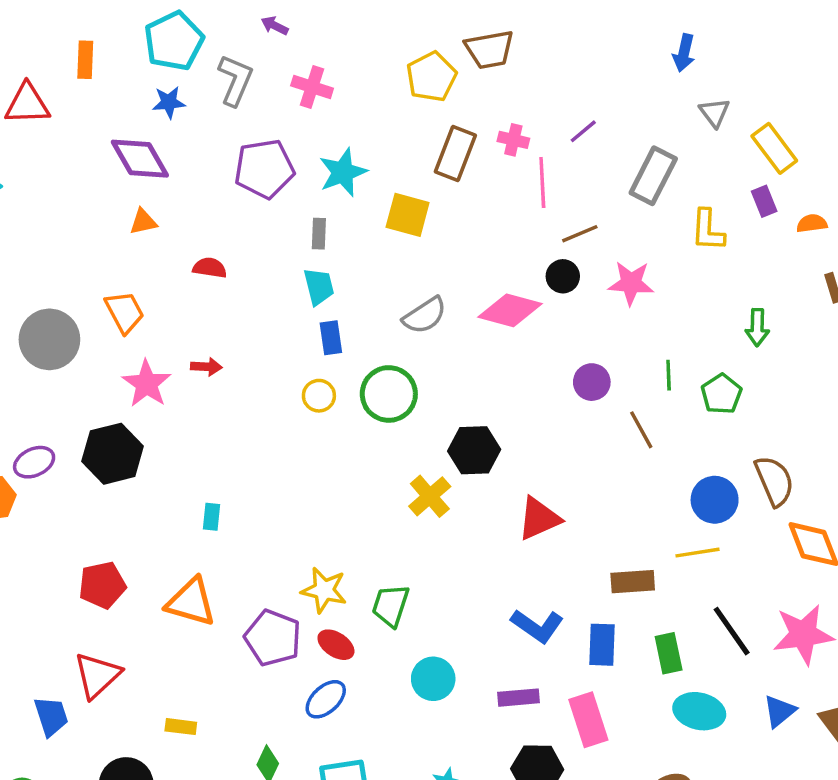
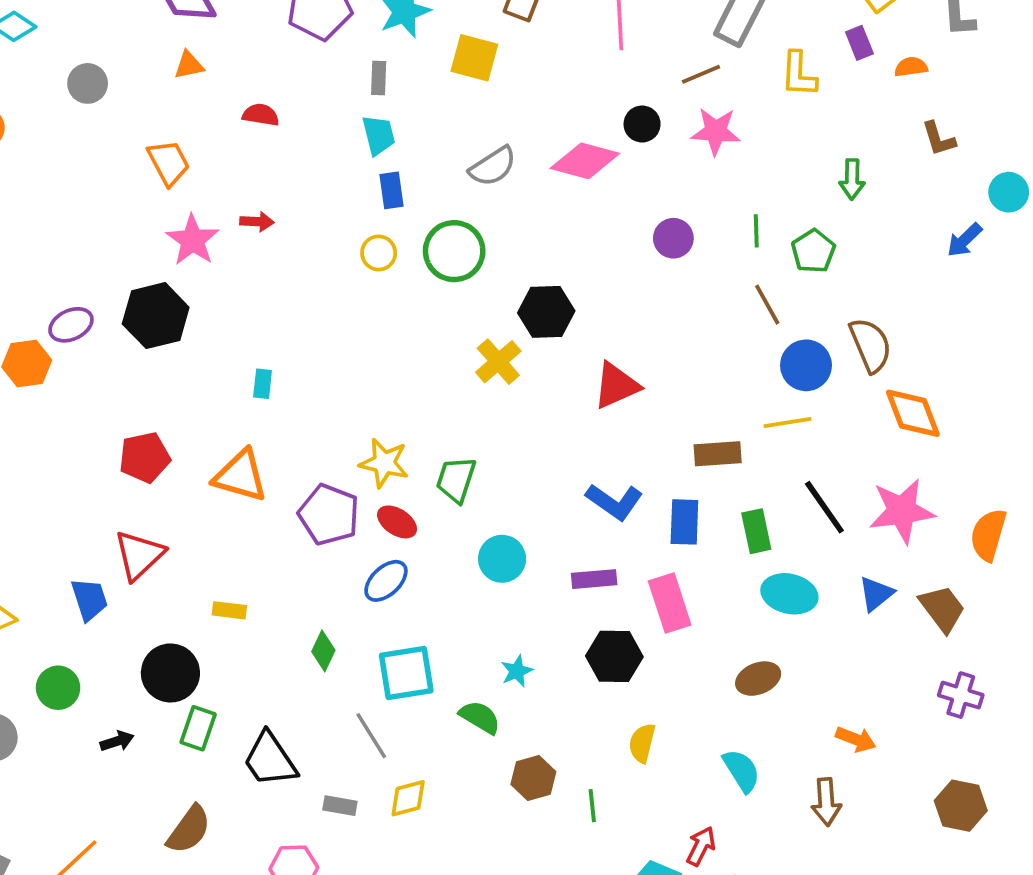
brown line: (580, 234) -> (701, 74), moved
gray circle: (49, 339) -> (88, 83), moved, size x0.6
brown line: (641, 430) -> (767, 305), moved

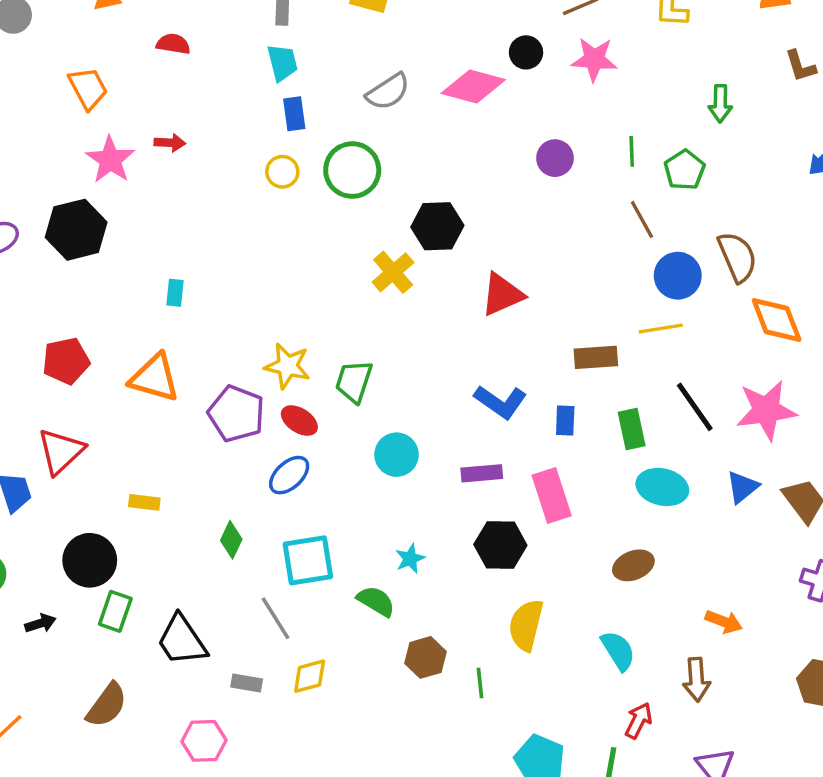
blue rectangle: (684, 522) -> (565, 421), size x0.7
yellow semicircle: (642, 743) -> (526, 625), size x1.4
red arrow: (701, 846) -> (638, 720), moved

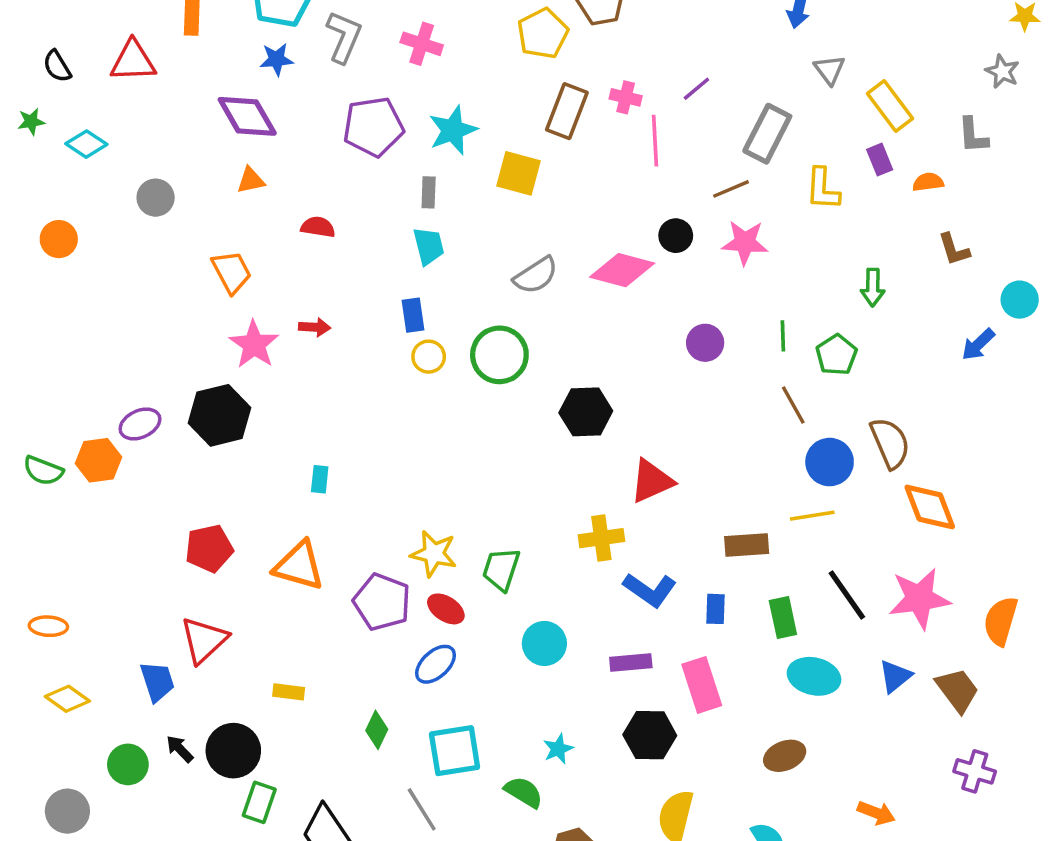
blue rectangle: (294, 114) -> (413, 315), moved
yellow cross: (393, 272) -> (601, 538), moved, turned 33
black arrow: (40, 623) -> (180, 749), moved, turned -116

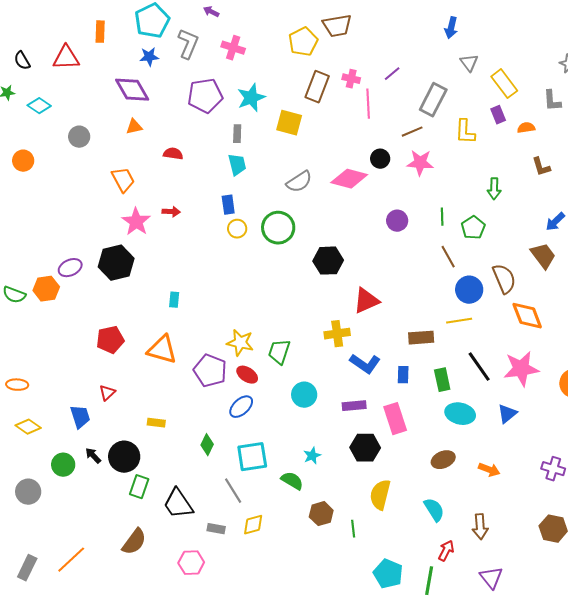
red triangle: (204, 640) -> (107, 393), size x0.6
brown trapezoid: (957, 690) -> (543, 256), moved
orange arrow: (876, 813) -> (489, 470), moved

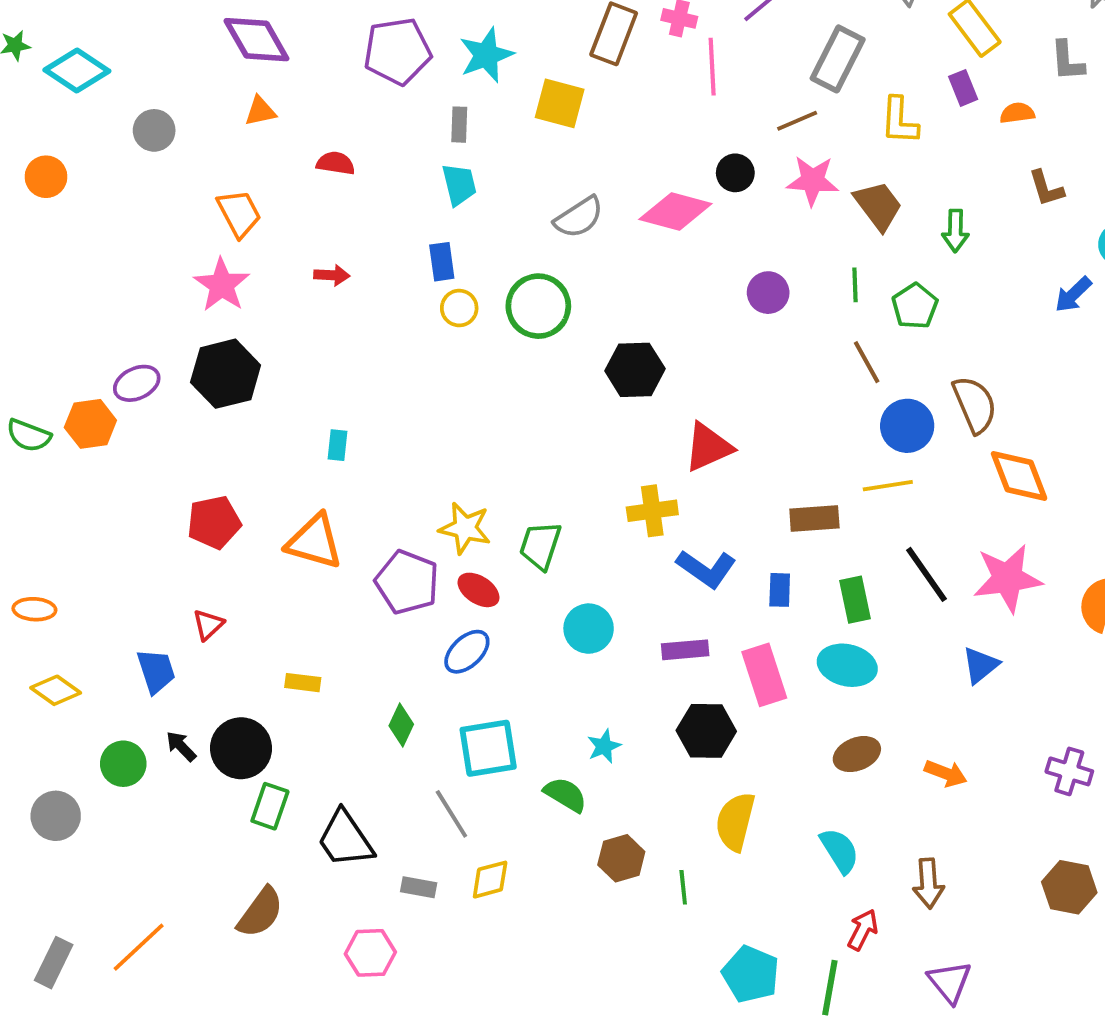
cyan diamond: (39, 106) -> (77, 71), size x1.4
pink star: (136, 222) -> (222, 285), moved
brown trapezoid: (543, 256) -> (878, 206), moved
cyan ellipse: (460, 414) -> (847, 665), moved

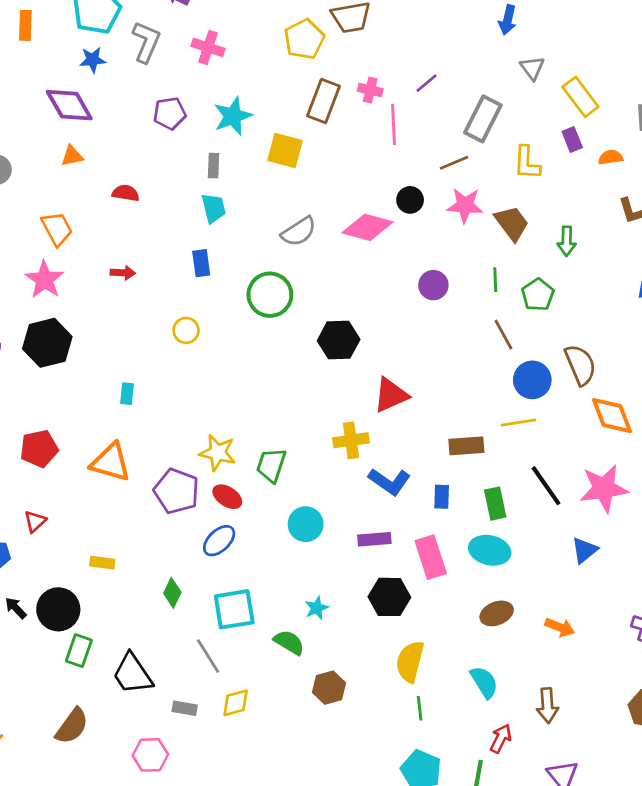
purple pentagon: (397, 51) -> (170, 113), size x0.7
yellow circle: (459, 308) -> (186, 330), moved
green line: (683, 887) -> (420, 708), moved

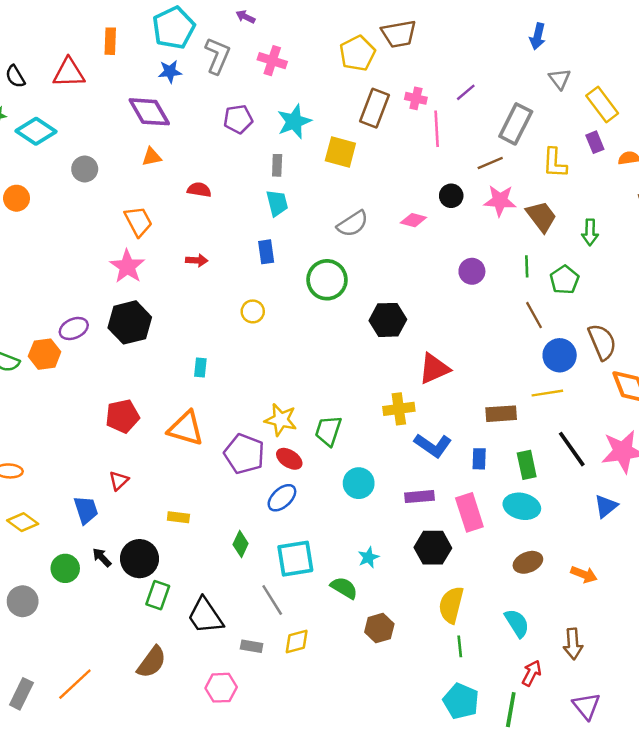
pink diamond: (367, 227) -> (413, 220), size x0.6

